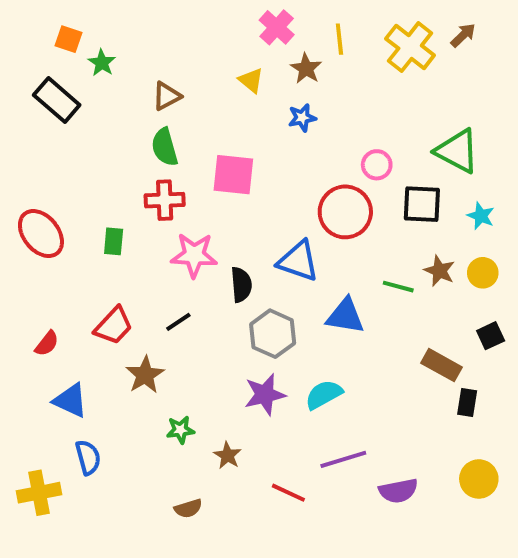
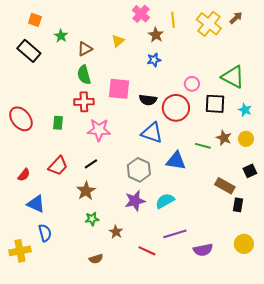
green star: (102, 63) -> (61, 36), moved
yellow triangle: (251, 80) -> (118, 41), moved, turned 40
black semicircle: (241, 285) -> (148, 100), moved, turned 102
brown star: (145, 375) -> (86, 191), moved

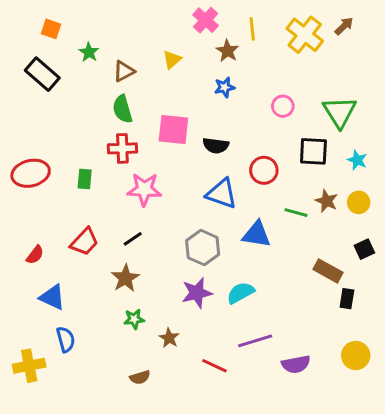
green triangle: (233, 77) -> (340, 112), turned 30
pink circle: (192, 84) -> (283, 106), moved
red circle: (176, 108) -> (264, 170), moved, size x0.7
red ellipse: (21, 119) -> (31, 173), turned -65

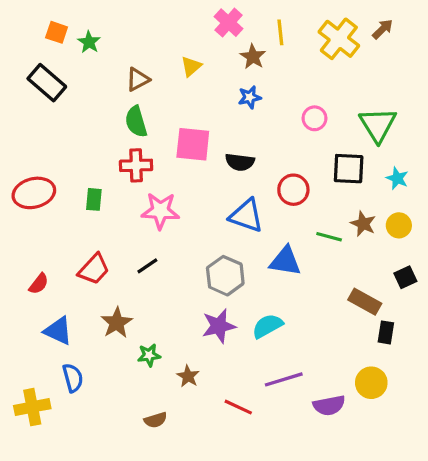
green star: (89, 52) -> (89, 42), moved
brown star: (125, 278) -> (117, 323), moved
yellow circle: (356, 355) -> (371, 383), moved

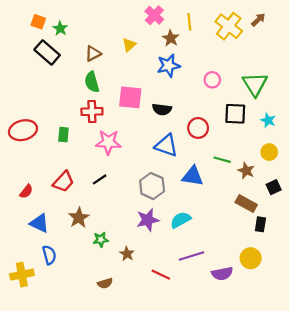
black rectangle: (47, 83) -> (47, 52), moved
blue star: (250, 97) -> (169, 66), size x1.5
brown star: (363, 224) -> (246, 171), moved

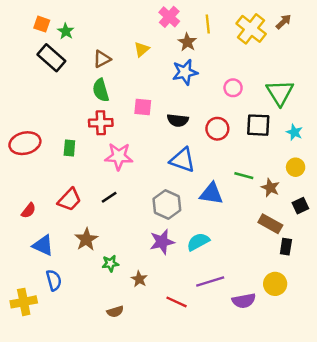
pink square: (130, 97) -> (143, 107), size x0.7
red circle: (198, 128) -> (217, 129), moved

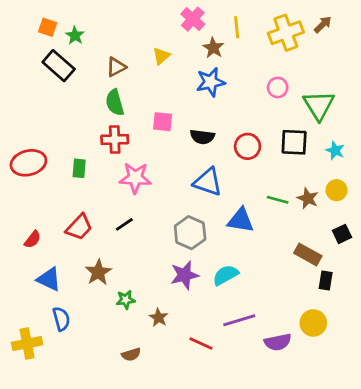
yellow cross: (251, 29) -> (286, 33), turned 32
pink circle: (233, 88) -> (278, 87), moved
brown star: (270, 188) -> (308, 198), moved

